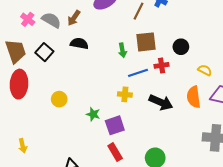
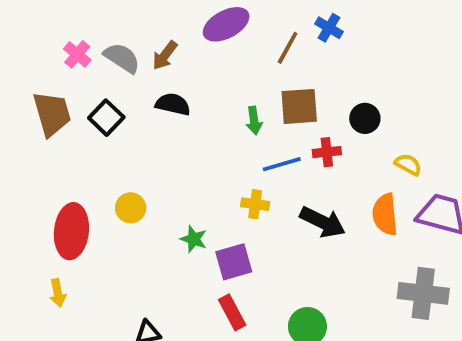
red ellipse: (19, 84) -> (71, 231), moved

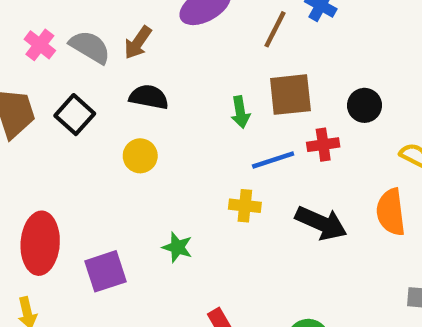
yellow circle: (131, 208) -> (140, 156), moved
purple square: (234, 262) -> (106, 271), moved

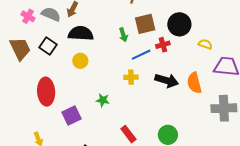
black semicircle: (149, 97) -> (81, 33), size x1.4
black circle: (364, 105) -> (179, 24), size x1.5
orange semicircle: (391, 212) -> (194, 83), moved
red ellipse: (40, 243) -> (46, 92), moved

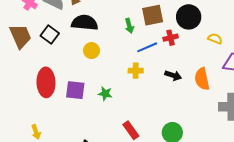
yellow circle: (80, 61) -> (92, 51), moved
black arrow: (167, 81) -> (173, 75), size x0.7
purple square: (71, 115) -> (75, 90), moved, turned 30

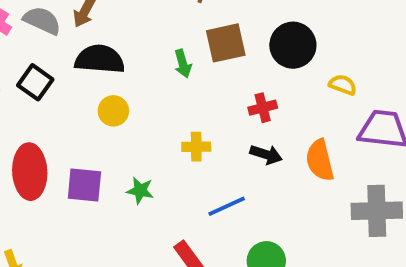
red cross: (171, 38) -> (263, 108), moved
blue line: (147, 47) -> (227, 206), moved

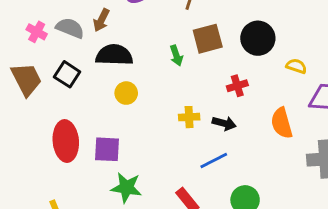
black arrow: (266, 155) -> (224, 123), moved
green star: (140, 191) -> (126, 188), moved, size x1.5

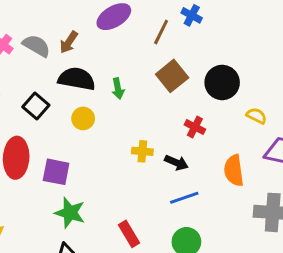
brown square: (208, 39) -> (172, 76), turned -32
green arrow: (176, 56) -> (118, 89), moved
black square: (67, 74) -> (36, 106), moved
red cross: (237, 86) -> (195, 127), turned 36
blue line: (214, 160) -> (184, 198), moved

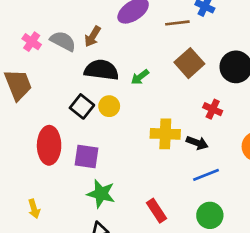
brown line: (161, 32) -> (177, 23), turned 60
green arrow: (118, 89) -> (140, 77), turned 66
black square: (36, 106) -> (82, 106), moved
yellow cross: (142, 151) -> (165, 134), size x1.5

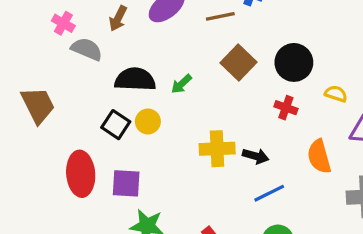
brown arrow: (93, 36) -> (118, 18), moved
pink cross: (32, 42) -> (63, 23), moved
red cross: (213, 109) -> (286, 108), moved

